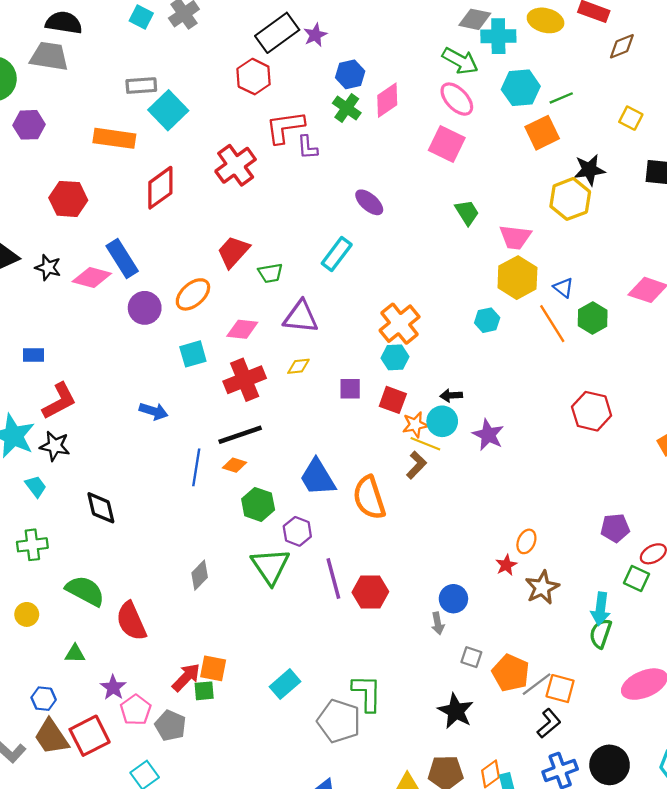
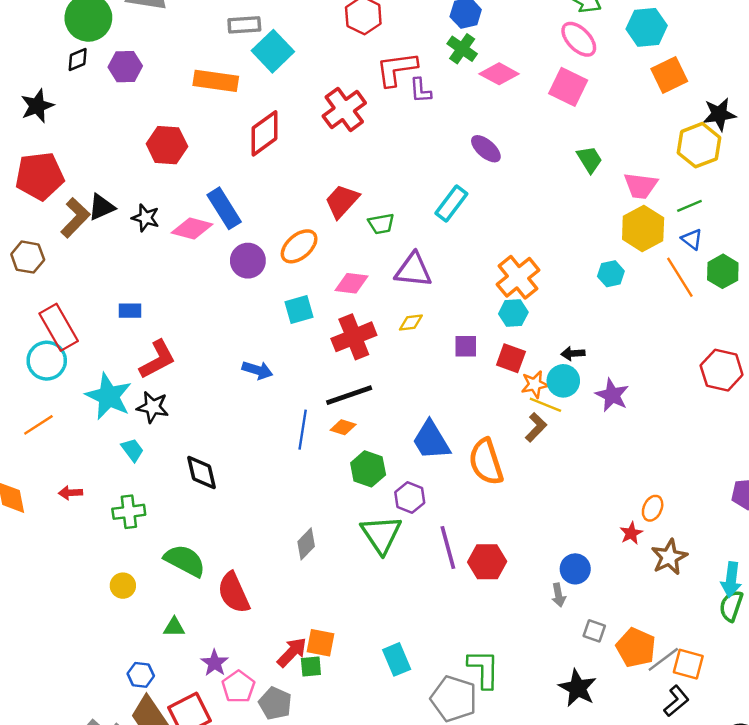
green line: (561, 98) -> (689, 206), moved
pink diamond: (387, 100) -> (499, 74), moved, turned 63
cyan rectangle: (285, 684) -> (397, 659), turned -72

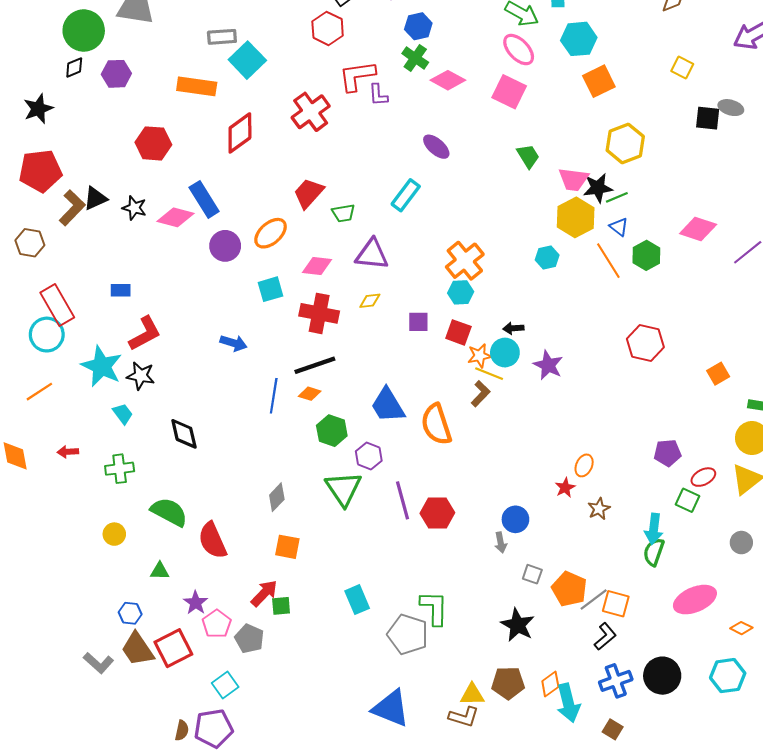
black star: (719, 114) -> (598, 188), moved
red cross: (354, 337) -> (319, 313), turned 33
brown star: (669, 557) -> (599, 509), size x0.7
orange square: (320, 643) -> (287, 547), moved

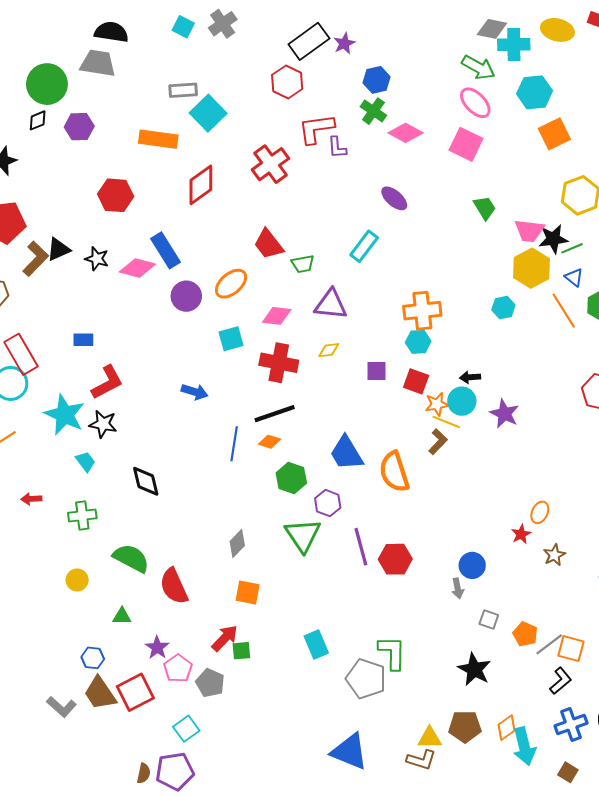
red trapezoid: (309, 193) -> (268, 244), turned -80
orange cross: (465, 261) -> (422, 311), turned 33
orange pentagon: (569, 589) -> (525, 634), size x0.7

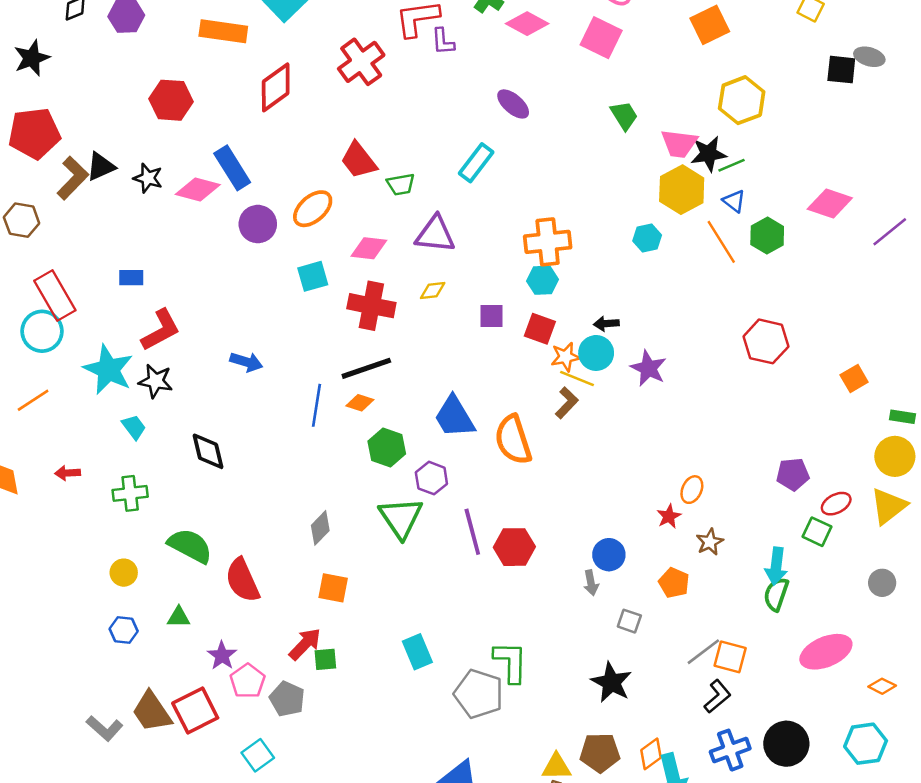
blue arrow: (195, 392) -> (246, 362), moved
orange pentagon: (525, 634) -> (674, 583), moved
blue hexagon: (93, 658) -> (124, 630), moved

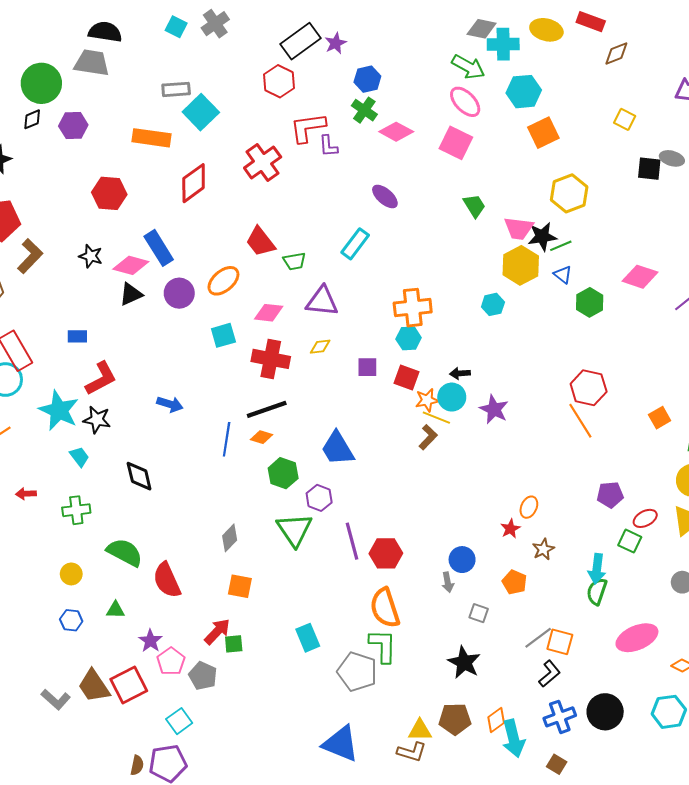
black triangle: (101, 167) -> (131, 294), moved
orange line: (721, 242) -> (580, 421), moved
orange semicircle: (513, 440) -> (385, 608), moved

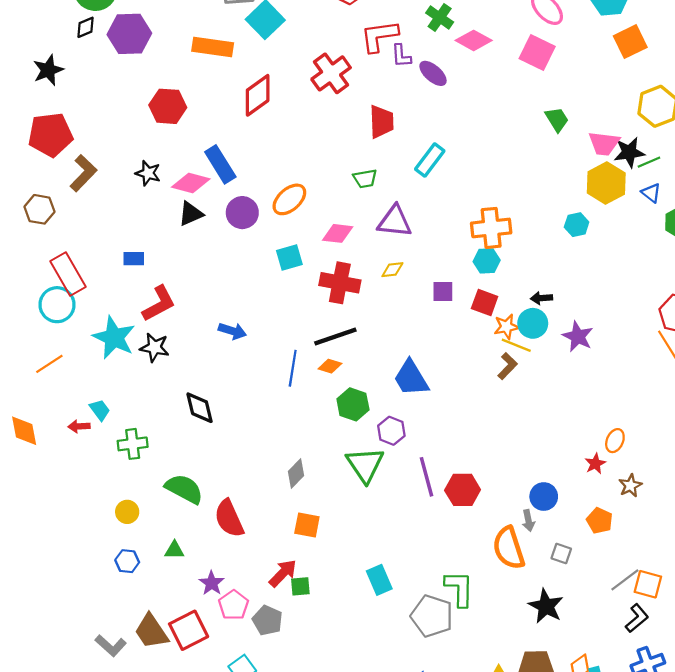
purple hexagon: (73, 125) -> (129, 34), size x1.4
purple ellipse: (385, 196) -> (433, 73), moved
red trapezoid: (260, 242) -> (381, 122), moved, turned -144
cyan trapezoid: (79, 457) -> (100, 410), moved
orange semicircle: (385, 608) -> (509, 548), moved

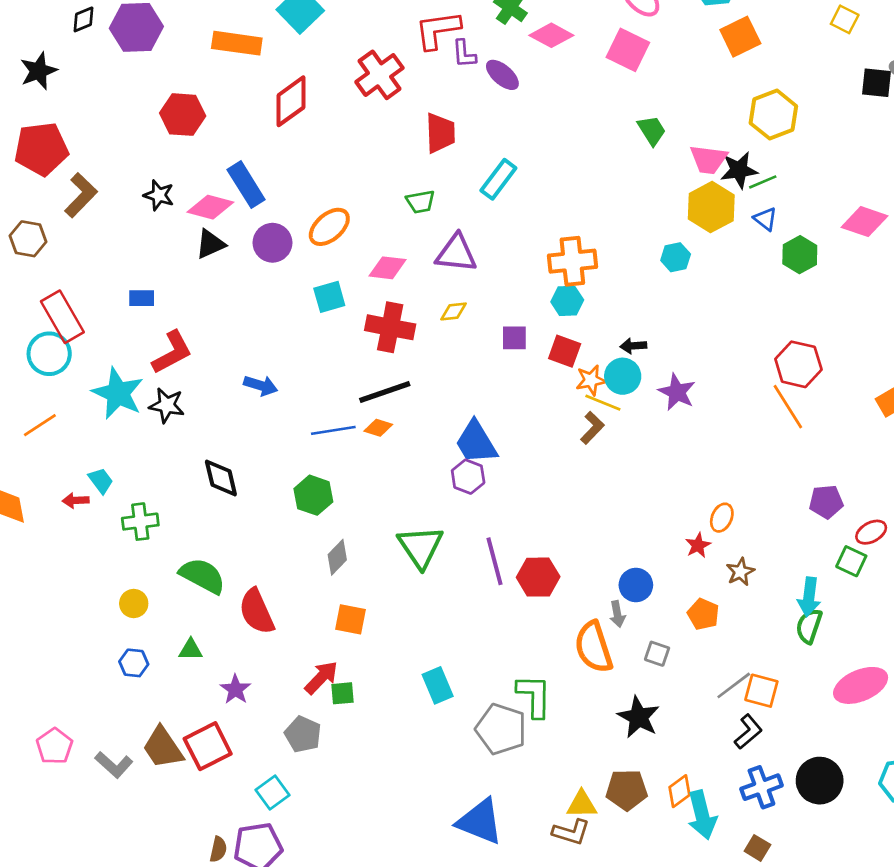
blue line: (293, 368) -> (333, 430), turned 72
green hexagon: (353, 404) -> (313, 495), moved
purple hexagon: (391, 431) -> (468, 477), moved
pink pentagon: (233, 605) -> (54, 746), moved

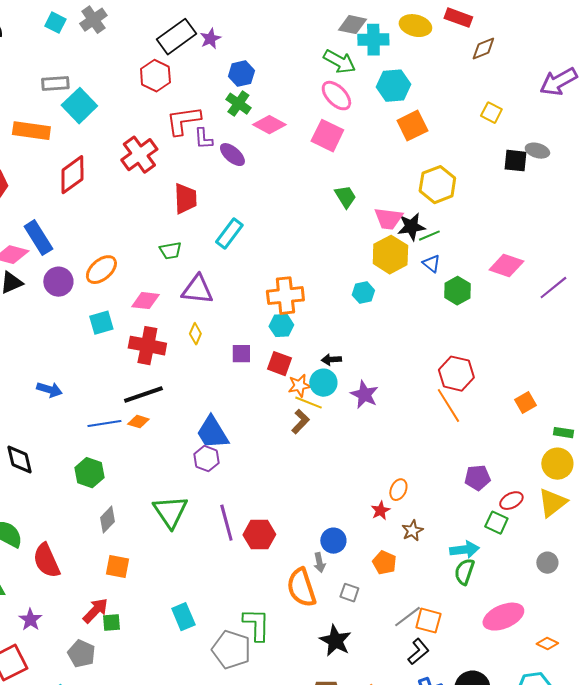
yellow diamond: (454, 311) -> (195, 334), turned -60
cyan arrow: (809, 597) -> (464, 550), turned -104

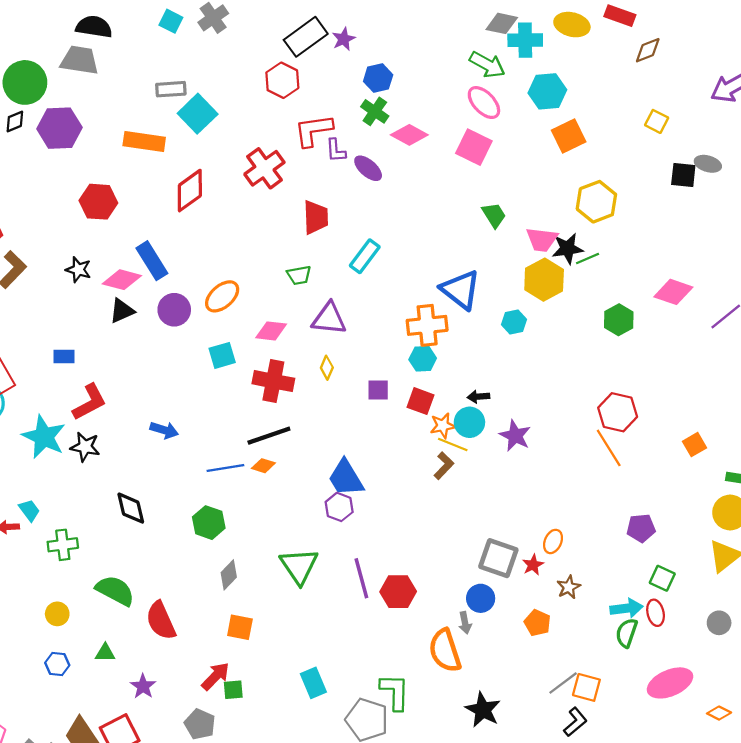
blue triangle: (431, 264) -> (461, 290), moved, size x2.0
red ellipse: (511, 501) -> (656, 613), moved, turned -75
gray square: (349, 593) -> (498, 558), moved, size x1.8

